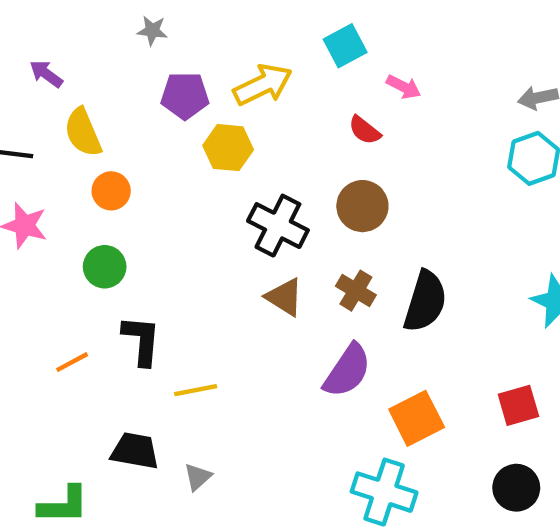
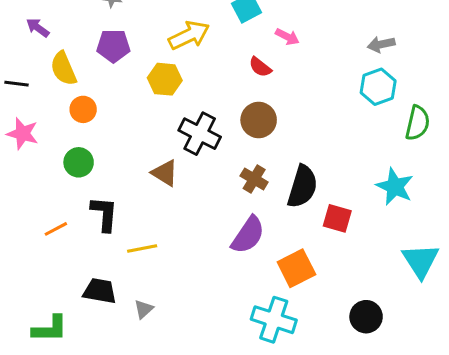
purple pentagon: (185, 96) -> (113, 46), moved
brown triangle: (284, 297) -> (165, 173), moved
red square: (518, 405) -> (337, 218), moved, turned 32

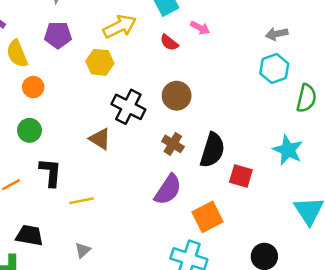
red semicircle: (260, 67) -> (169, 43), moved
black trapezoid: (100, 291) -> (29, 235), moved

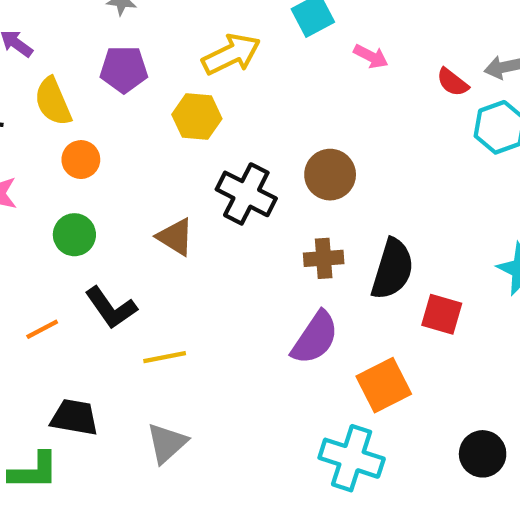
red semicircle: (169, 43) -> (453, 82), moved
brown triangle: (100, 139) -> (175, 237), moved
brown cross: (173, 144) -> (324, 258), turned -35
black L-shape: (50, 172) -> (111, 308), turned 140
gray triangle: (83, 250) -> (167, 443), size x1.5

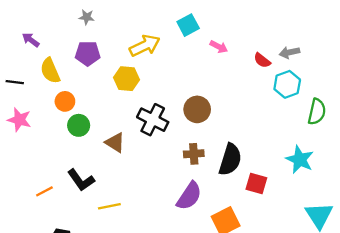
green circle: (74, 235) -> (79, 125), moved

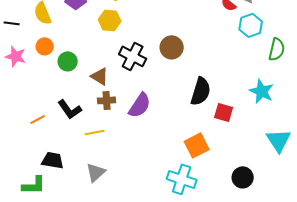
orange circle: (65, 101) -> (45, 46), moved
brown cross: (194, 154) -> (107, 100), moved
purple semicircle: (189, 196) -> (140, 105), moved

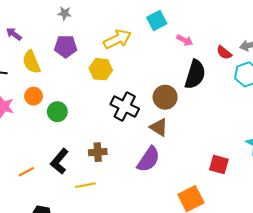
brown triangle: (100, 76) -> (159, 127), moved
black semicircle: (201, 91) -> (195, 74), moved
purple semicircle: (140, 105) -> (149, 159), moved
black L-shape: (70, 109) -> (59, 161), turned 75

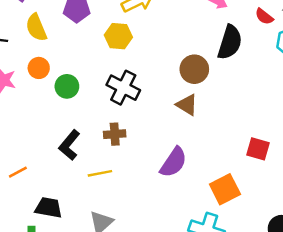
black cross: (125, 106) -> (123, 88), moved
purple semicircle: (149, 159) -> (173, 162), moved
orange line: (26, 172) -> (18, 172), moved

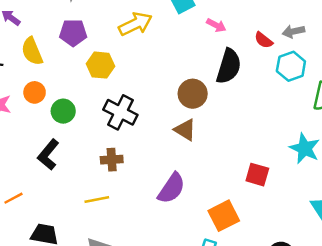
yellow hexagon: (118, 36) -> (101, 65), moved
black L-shape: (69, 145) -> (48, 155), moved

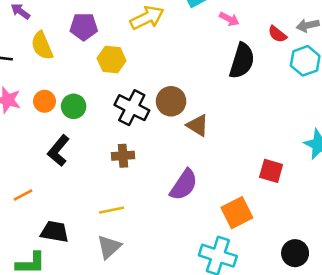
orange circle: (35, 92) -> (44, 101), moved
brown circle: (193, 94) -> (171, 101), moved
yellow line: (97, 199) -> (112, 210), moved

